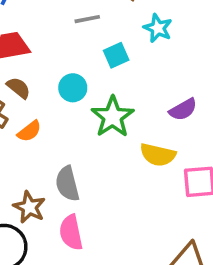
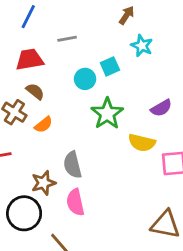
gray line: (87, 19) -> (67, 39), moved
cyan circle: (73, 88) -> (85, 79), moved
brown star: (29, 207) -> (43, 183), turned 30

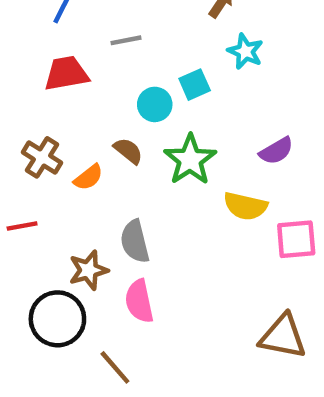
brown semicircle: (35, 91) -> (128, 151), moved

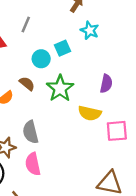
gray line: (126, 40) -> (26, 24), turned -56
purple semicircle: (276, 151) -> (106, 84), turned -48

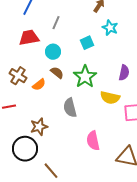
cyan circle: (41, 59) -> (53, 52), moved
gray semicircle: (30, 132) -> (70, 108), moved
pink semicircle: (33, 164) -> (93, 141), moved

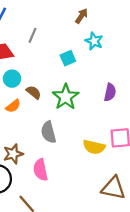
cyan circle: (53, 52) -> (12, 79), moved
yellow semicircle: (110, 98) -> (94, 147), moved
pink semicircle: (93, 141) -> (40, 170), moved

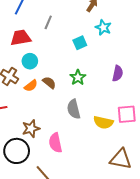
brown semicircle: (34, 92) -> (49, 83), moved
green star: (66, 97) -> (78, 77), size x0.7
gray semicircle: (48, 132) -> (74, 109), moved

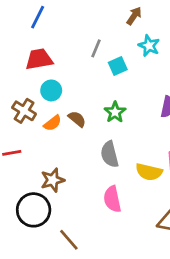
gray line: (48, 22) -> (96, 48), moved
pink semicircle: (55, 143) -> (112, 199), moved

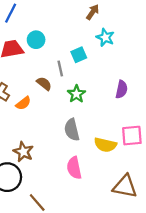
gray line: (96, 48) -> (60, 69), moved, turned -35
cyan circle: (51, 90) -> (36, 40), moved
brown semicircle: (77, 119) -> (44, 84), moved
brown star: (53, 180) -> (23, 152), turned -30

